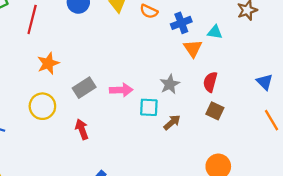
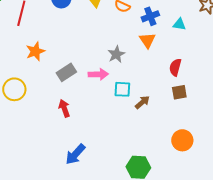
orange triangle: (193, 48) -> (147, 40), moved
gray star: (170, 84) -> (116, 54), moved
yellow circle: (42, 106) -> (14, 89), moved
brown square: (215, 111) -> (179, 92), turned -35

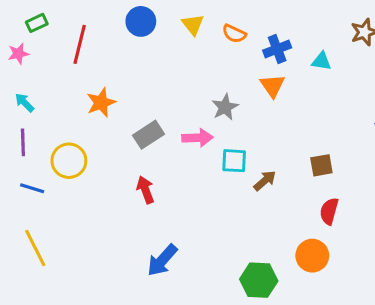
red semicircle: (175, 67) -> (329, 211), moved
orange circle: (182, 140) -> (312, 256), moved

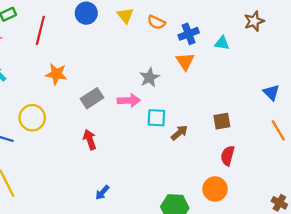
orange star: (101, 103) -> (56, 74), turned 30
blue arrow: (162, 260) -> (102, 192), size x0.6

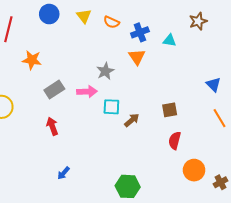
orange star: (56, 74) -> (32, 60), moved
orange circle: (215, 189) -> (194, 170), moved
brown cross: (279, 203) -> (221, 182), turned 32

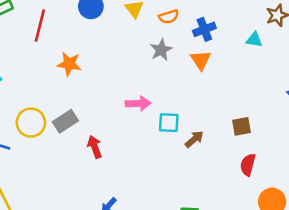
orange semicircle: (111, 22) -> (169, 17), turned -42
cyan triangle: (170, 41) -> (254, 40), moved
gray star: (105, 71) -> (161, 50), moved
gray rectangle: (54, 89) -> (65, 121), moved

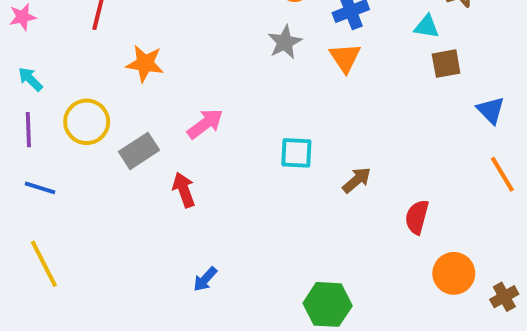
pink arrow: (138, 103) -> (205, 124), moved, turned -35
yellow circle: (31, 123) -> (87, 122), moved
brown square: (241, 126) -> (446, 64), moved
brown arrow: (194, 139) -> (357, 180), moved

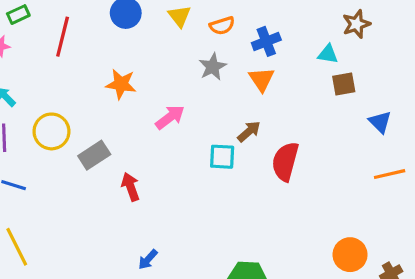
orange star: (145, 64) -> (121, 84), moved
pink arrow: (205, 124) -> (170, 117), moved
orange line: (502, 174) -> (390, 174), turned -72
brown arrow: (357, 180) -> (249, 131), moved
red semicircle: (417, 217) -> (285, 161), moved, size x1.4

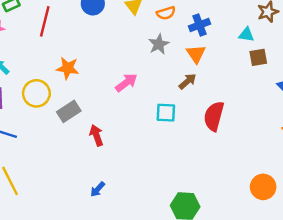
orange star: (121, 84) -> (68, 68), moved
brown arrow: (249, 131) -> (188, 81), moved
blue arrow: (148, 259) -> (98, 189), moved

